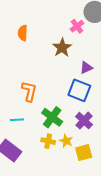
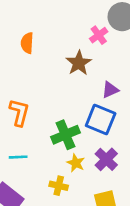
orange L-shape: (29, 91) -> (19, 112), moved
green cross: (52, 117) -> (65, 135), moved, turned 30
yellow star: (66, 141) -> (76, 163), moved

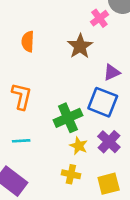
orange semicircle: (27, 43) -> (28, 42), moved
yellow cross: (59, 186) -> (71, 174), moved

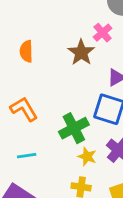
pink cross: (99, 18) -> (103, 33), moved
orange L-shape: (22, 96) -> (24, 109), turned -40

